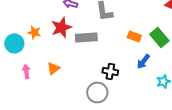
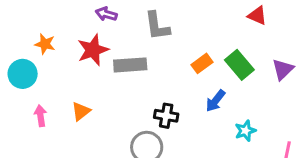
orange star: (34, 32) -> (45, 44), moved
orange rectangle: (134, 36) -> (202, 63), turned -56

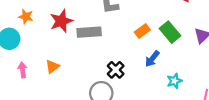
black cross: (166, 116) -> (116, 70), turned 35

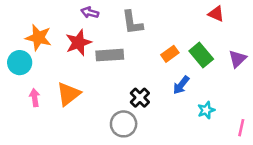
orange star: (26, 17) -> (38, 38), size x1.5
orange triangle: (52, 67) -> (68, 94), size x1.5

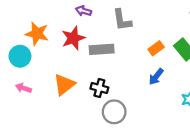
blue arrow: (181, 85) -> (156, 77), moved
pink arrow: (35, 98) -> (23, 88), moved, turned -63
black cross: (140, 98) -> (99, 88), moved, turned -30

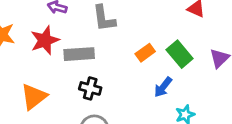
blue arrow: (156, 77) -> (163, 87), moved
black cross: (99, 88) -> (90, 88), moved

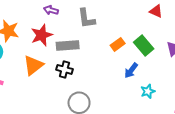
black cross: (90, 88) -> (64, 69), moved
orange triangle: (34, 97) -> (33, 65), moved

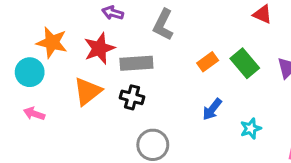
gray L-shape: (86, 18) -> (163, 25), turned 35
blue arrow: (131, 70) -> (212, 109), moved

